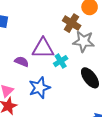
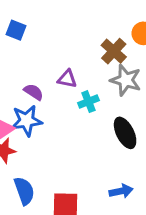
purple triangle: (43, 48) -> (67, 79), size x0.6
blue star: (39, 88) -> (26, 121), moved

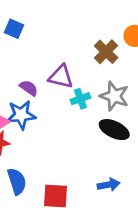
purple triangle: (67, 79) -> (61, 77), size x1.4
gray star: (126, 80) -> (114, 96), moved
black ellipse: (125, 133) -> (114, 130), turned -40

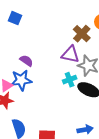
purple triangle: (61, 77) -> (70, 55), moved
cyan cross: (80, 99) -> (70, 80), moved

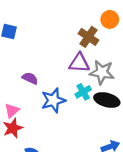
blue star: (21, 80) -> (53, 100), moved

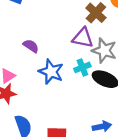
blue star: (53, 100) -> (51, 72), turned 30

